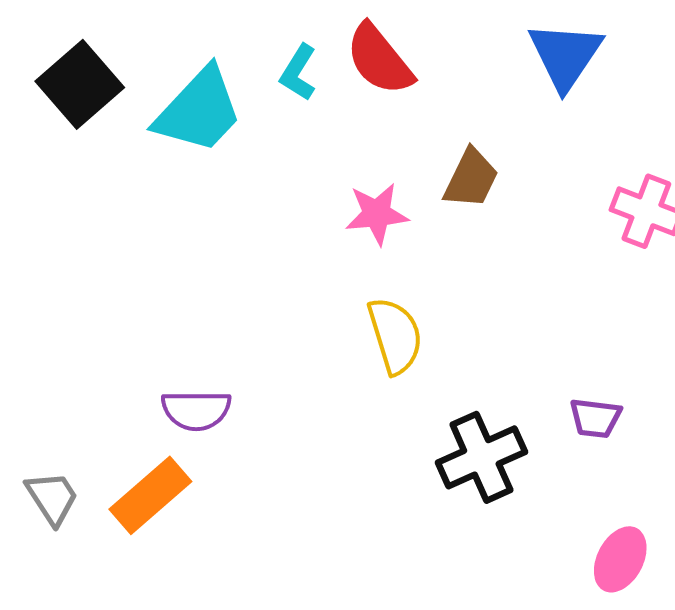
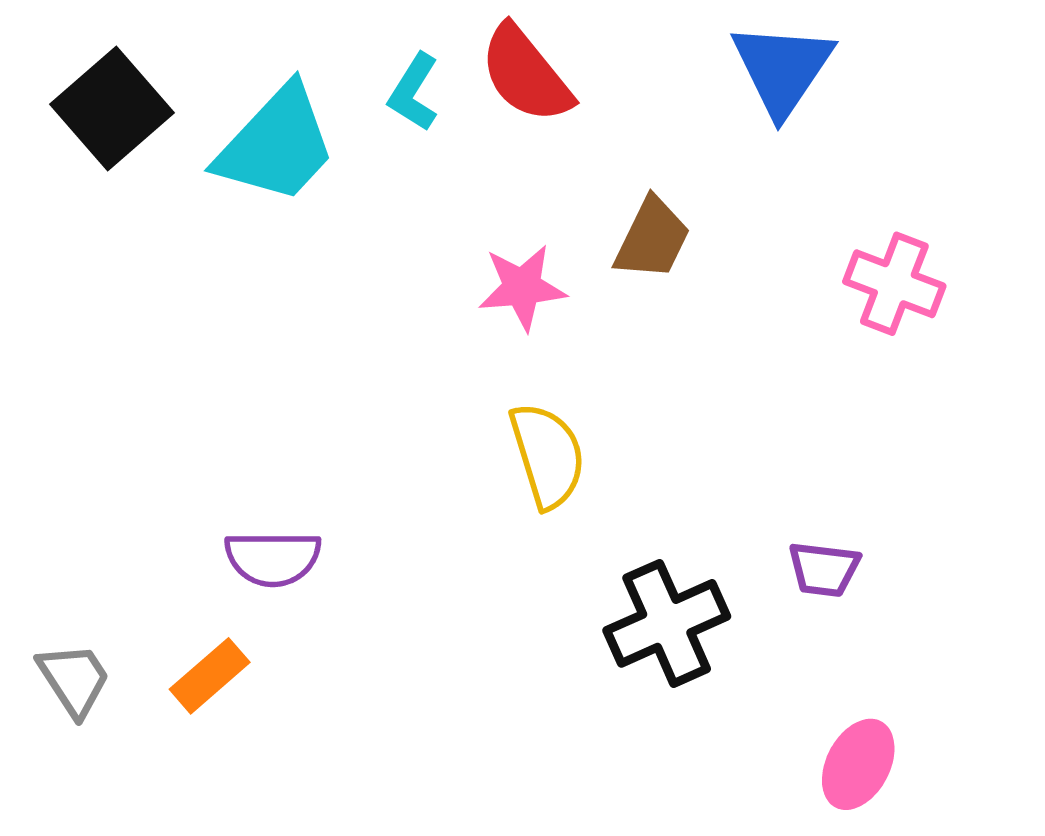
orange rectangle: (150, 495) -> (210, 676), size x0.7

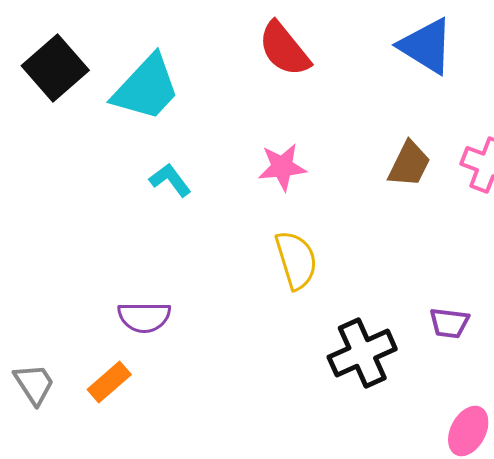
blue triangle: (782, 69) -> (426, 46), turned -32
cyan L-shape: (414, 92) -> (170, 180), moved, turned 111
brown trapezoid: (652, 239) -> (409, 164), moved

